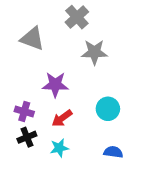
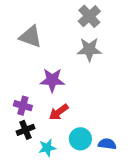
gray cross: (77, 17) -> (89, 16), moved
cyan circle: (108, 109) -> (80, 139), moved
cyan star: (59, 148) -> (47, 148), moved

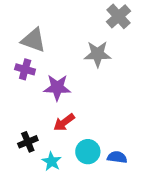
gray cross: (89, 16) -> (118, 16), moved
purple cross: (23, 106) -> (25, 69), moved
cyan star: (47, 148) -> (52, 161), turned -30

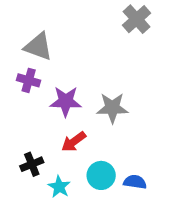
gray star: (98, 54) -> (112, 108), moved

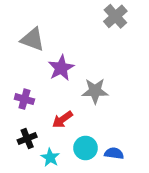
purple cross: (29, 80) -> (24, 99), moved
purple star: (66, 101) -> (61, 68), moved, turned -30

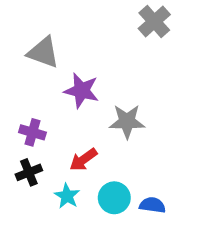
purple star: (61, 68) -> (82, 91), turned -30
black cross: (27, 138) -> (29, 172), moved
cyan star: (50, 157) -> (67, 196), moved

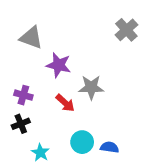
gray cross: (154, 22) -> (126, 30), moved
red arrow: (83, 160) -> (65, 103), moved, turned -102
cyan star: (67, 196) -> (40, 153), moved

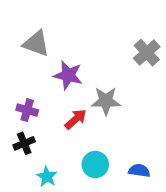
gray cross: (126, 30) -> (147, 53), moved
red arrow: (65, 103) -> (76, 119), turned -84
blue semicircle: (109, 147) -> (139, 171), moved

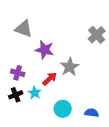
gray star: (106, 101) -> (70, 67), turned -30
cyan star: (47, 177) -> (35, 93), moved

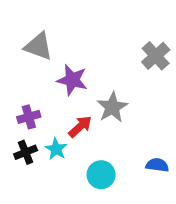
purple cross: (18, 73) -> (29, 117), turned -32
blue semicircle: (92, 113) -> (157, 165), moved

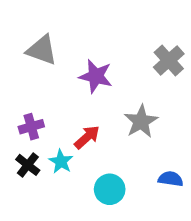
purple star: (72, 80) -> (96, 76), moved
gray star: (112, 107) -> (141, 121), moved
black cross: (26, 152) -> (28, 165), turned -30

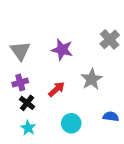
gray triangle: (42, 50) -> (20, 51), moved, turned 35
cyan star: (61, 161) -> (28, 128), moved
black cross: (28, 165) -> (27, 103), moved

